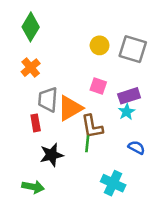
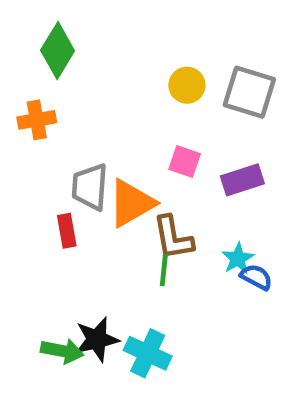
orange cross: (31, 68) -> (37, 120), moved, turned 30
cyan star: (127, 112) -> (238, 259), moved
black star: (52, 155) -> (97, 339), moved
cyan cross: (113, 183) -> (148, 353), moved

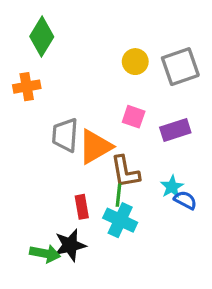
gray square: (249, 92) -> (180, 67), turned -36
red rectangle: (67, 231) -> (82, 207), moved
cyan cross: (148, 353) -> (120, 220), moved

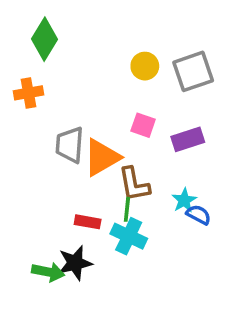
red rectangle: (82, 207) -> (88, 222), turned -70

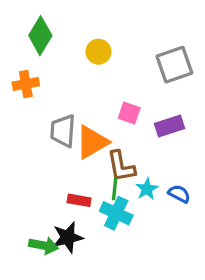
yellow circle: (145, 66) -> (98, 52), moved
cyan star: (184, 200) -> (147, 189), moved

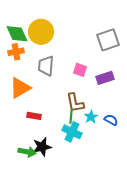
green diamond: (40, 36) -> (17, 34), moved, turned -55
yellow circle: (98, 52) -> (41, 32), moved, size x1.6
gray trapezoid: (63, 131) -> (46, 66), moved
orange triangle: (92, 142) -> (20, 88), moved
red rectangle: (79, 200) -> (34, 116), moved

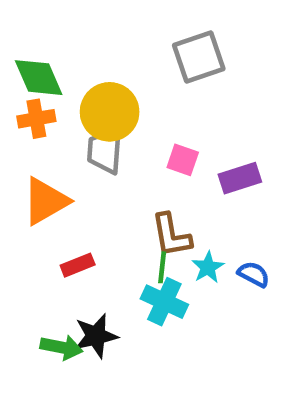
yellow circle: (41, 32) -> (110, 112), moved
gray square: (108, 40) -> (199, 57), moved
red rectangle: (34, 116) -> (78, 265), turned -32

